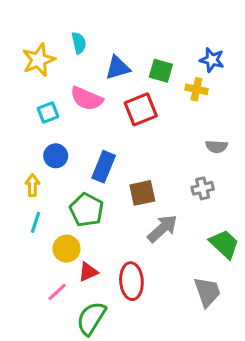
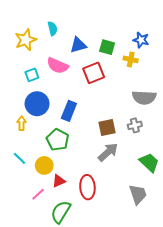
gray semicircle: (217, 147) -> (144, 98), size x1.6
blue circle: (56, 156) -> (37, 104), size x1.5
brown square: (142, 193) -> (107, 127), moved
cyan line: (36, 222) -> (20, 158), moved, turned -64

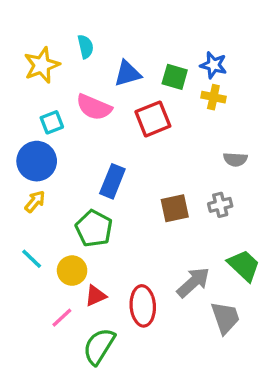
blue star: (141, 40) -> (213, 65), moved
gray semicircle: (144, 98) -> (235, 159), size x0.6
blue circle: (37, 104) -> (37, 161), moved
yellow arrow: (22, 123) -> (35, 201), turned 40
gray arrow: (108, 152) -> (193, 282), moved

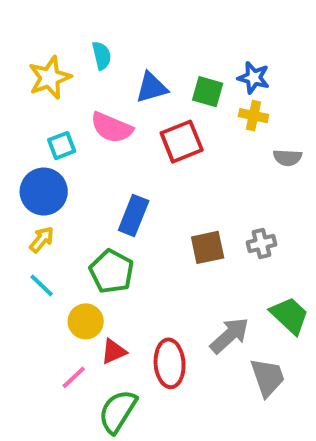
gray semicircle: (235, 159) -> (287, 158), moved
cyan line: (32, 259) -> (42, 285), moved

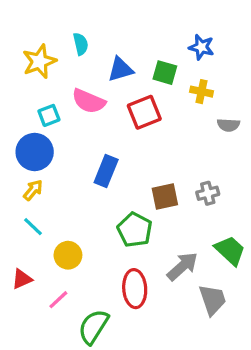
blue star: (254, 78) -> (201, 47), moved
green pentagon: (112, 271) -> (135, 230), moved
red triangle: (114, 351) -> (22, 279), moved

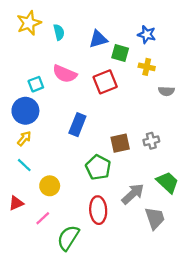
yellow star: (39, 61) -> (29, 23), moved
blue triangle: (120, 69) -> (98, 39), moved

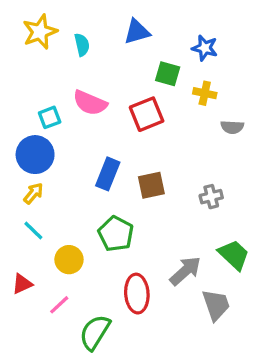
blue triangle: (98, 39) -> (137, 32), moved
brown square: (120, 143) -> (151, 185), moved
green pentagon: (98, 167) -> (116, 234), moved

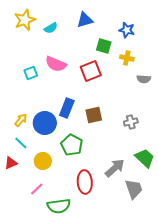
cyan semicircle: (82, 45) -> (51, 28), turned 72
blue circle: (35, 155) -> (45, 123), moved
red triangle: (22, 284) -> (11, 163), moved
green semicircle: (95, 332) -> (59, 206), turned -130

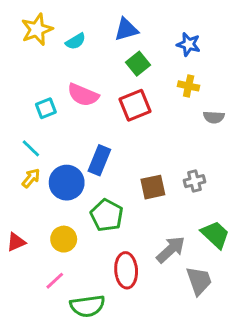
green square: (104, 46) -> (138, 64), moved, turned 35
brown square: (94, 115) -> (153, 187), moved
cyan line: (21, 143) -> (31, 148), moved

